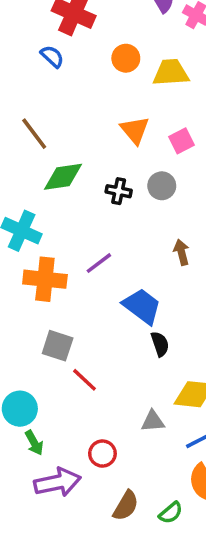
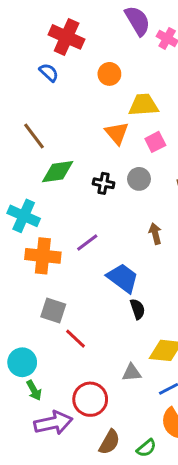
yellow trapezoid: (171, 73) -> (143, 105), moved
red circle: (102, 454) -> (90, 399), size x1.5

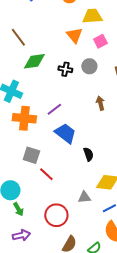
blue trapezoid: (123, 278) -> (65, 133), moved
purple arrow: (53, 423) -> (21, 235), moved, size x0.7

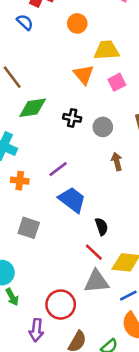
gray circle: (89, 66) -> (103, 127), moved
orange cross: (24, 118) -> (20, 181), size x0.6
red line: (46, 174) -> (94, 252), moved
gray triangle: (84, 197) -> (96, 282), size x1.5
purple arrow: (21, 235) -> (36, 330), moved, turned 108

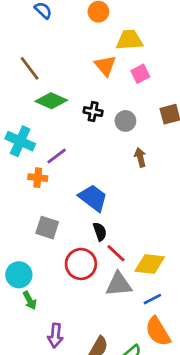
green diamond: (33, 108) -> (51, 101), turned 32
purple line: (58, 169) -> (57, 156), moved
black semicircle: (102, 227) -> (100, 232), moved
red circle: (61, 305) -> (81, 264), moved

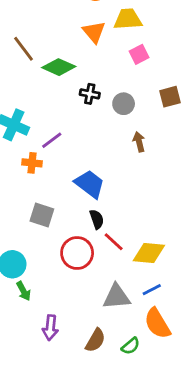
orange triangle: (105, 66) -> (94, 32), moved
green diamond: (51, 101) -> (59, 67), moved
gray triangle: (119, 284) -> (116, 297), moved

